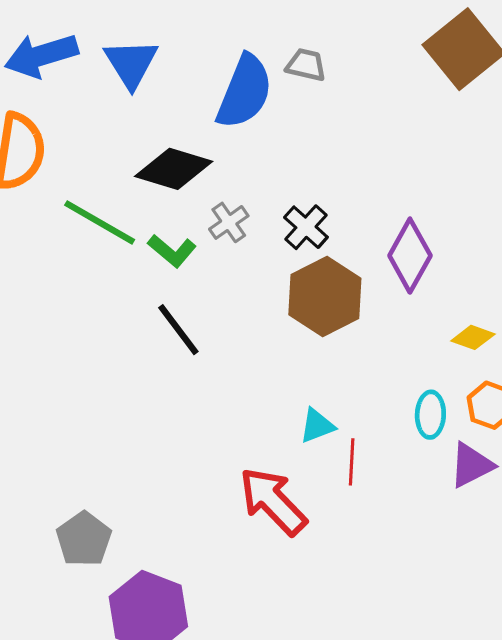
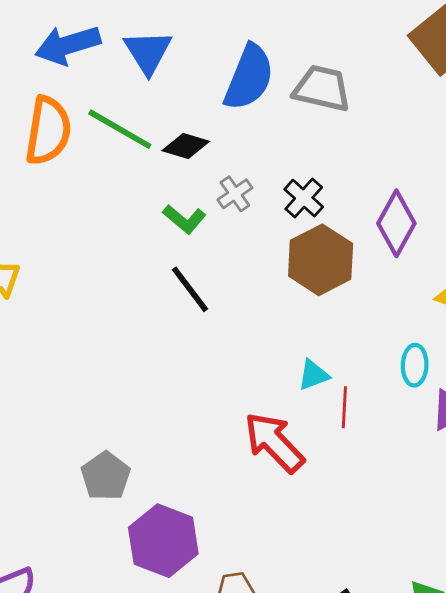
gray trapezoid: (306, 65) -> (322, 88), moved, size x1.6
black diamond: (174, 169) -> (186, 146), size x0.7
green line: (100, 222) -> (120, 129), moved

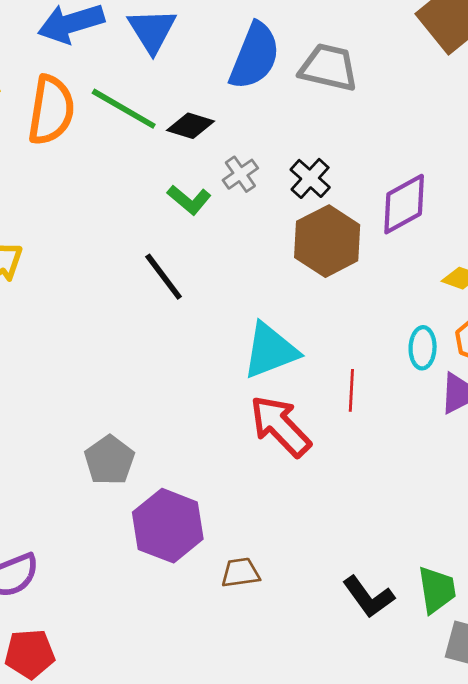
purple diamond: (396, 223) -> (404, 204), turned 32
black line: (190, 289) -> (164, 277), moved
cyan triangle: (314, 375) -> (270, 351), moved, size x1.8

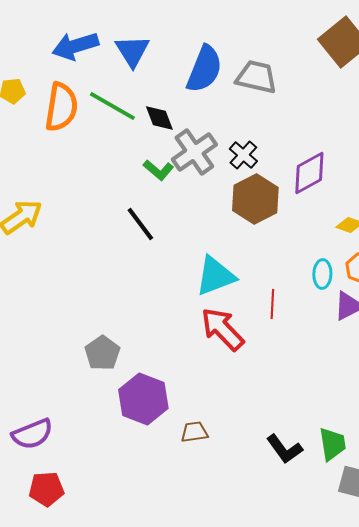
black diamond: (191, 126) -> (159, 118), turned 52
gray cross: (240, 174) -> (194, 152), size x1.8

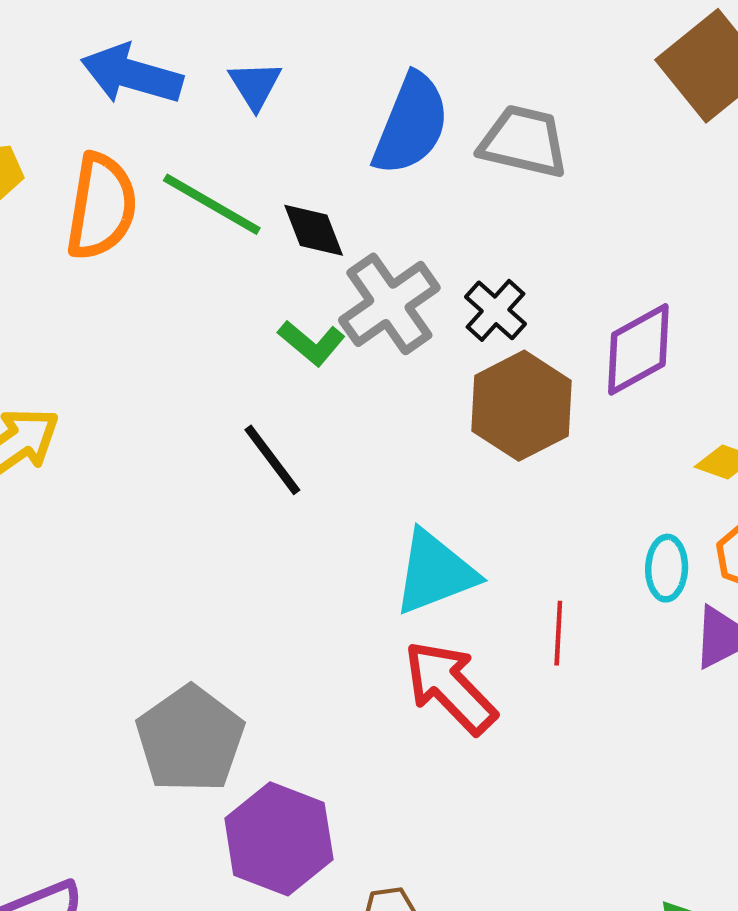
blue arrow: (75, 46) -> (132, 74), turned 33
blue triangle: (132, 51) -> (255, 85), size x0.7
gray pentagon: (102, 353) -> (190, 739), size x1.4

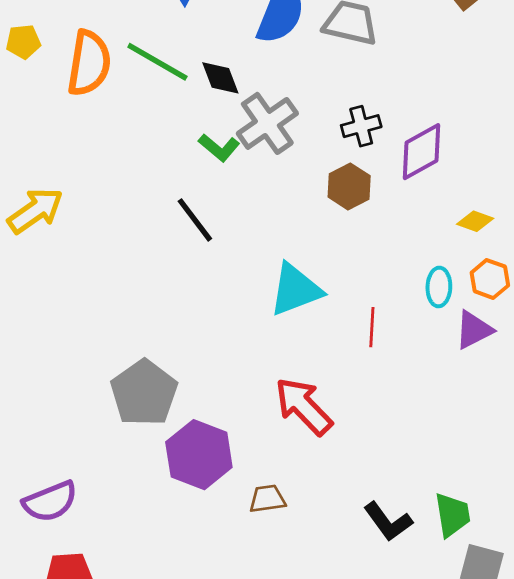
black cross: (495, 310) -> (361, 126), moved, turned 33
brown hexagon: (521, 406) -> (349, 186), size x0.7
red arrow: (450, 687) -> (304, 406), moved

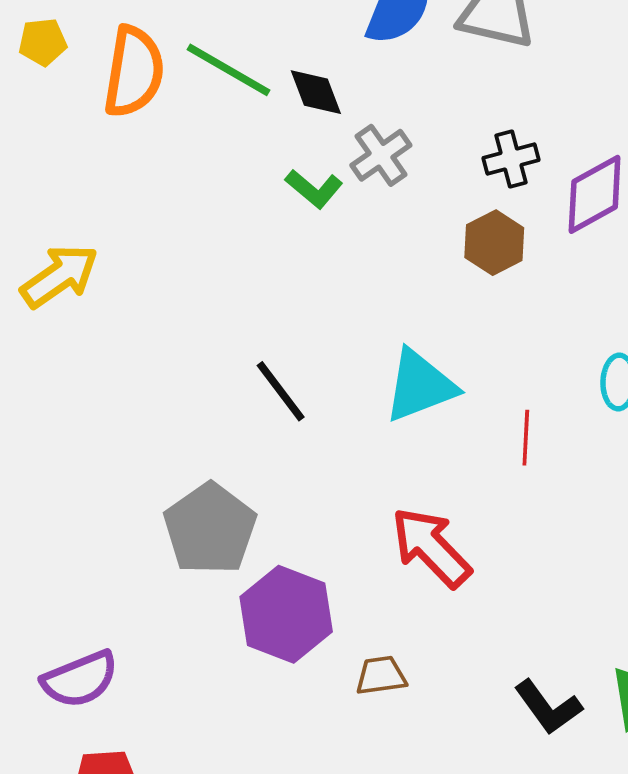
gray cross: (267, 123) -> (381, 155), size x0.7
black line: (195, 220) -> (281, 391), moved

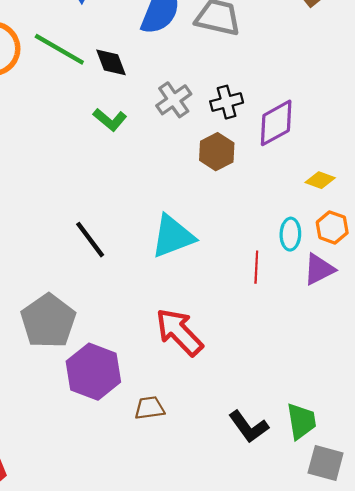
gray cross: (381, 155) -> (174, 100), moved
red line: (526, 438) -> (256, 267), moved

